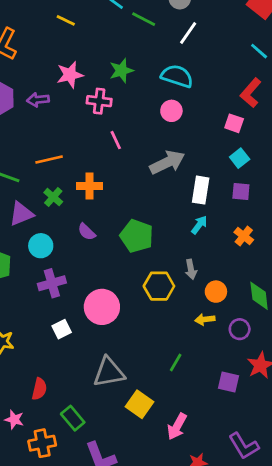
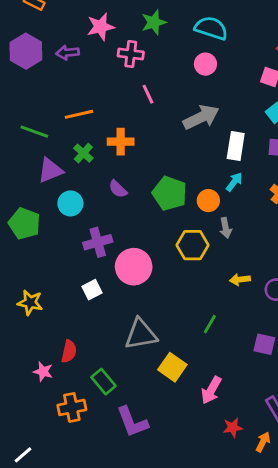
purple cross: (52, 283) -> (98, 242), moved
orange circle: (216, 292) -> (208, 201), moved
pink star: (14, 420) -> (43, 372), moved

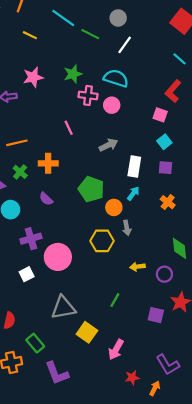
pink cross: (131, 54) -> (88, 95), moved
gray arrow: (201, 117) -> (108, 145), size x0.7
green pentagon: (170, 193) -> (91, 189), moved

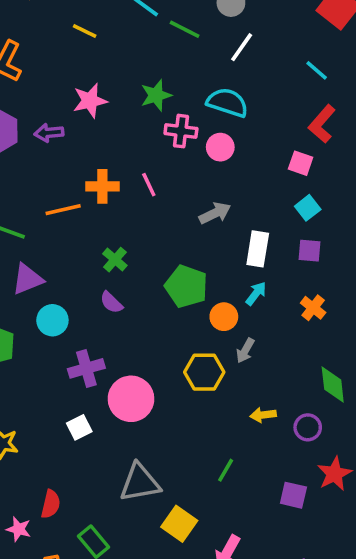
cyan line: (180, 59) -> (317, 70), moved
orange cross: (48, 163) -> (102, 186), moved
green cross: (20, 172) -> (115, 260), moved
gray arrow: (127, 228) -> (245, 351), turned 40

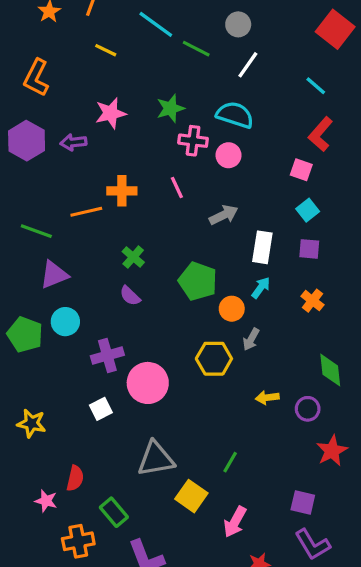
pink line: (149, 185) -> (177, 188), moved
cyan circle: (52, 320) -> (65, 322), moved
green line: (226, 470) -> (230, 462), moved
purple square: (293, 495) -> (303, 502), moved

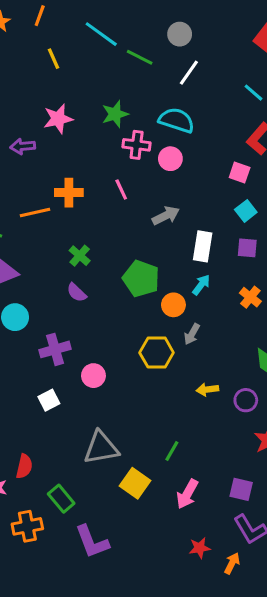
yellow line: (106, 50) -> (53, 59), turned 40
pink circle: (148, 383) -> (93, 376), size x0.6
pink arrow: (235, 522) -> (187, 494), moved

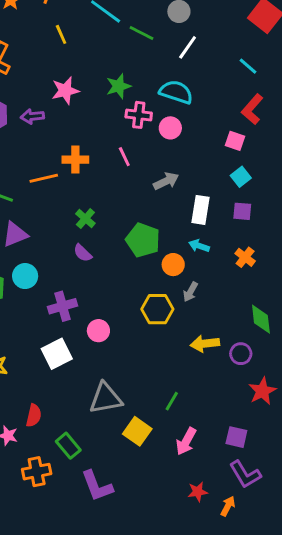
cyan arrow: (201, 285) -> (199, 246), turned -108
yellow arrow: (207, 389) -> (205, 344), size x1.4
white square: (49, 400) -> (57, 354), size x1.5

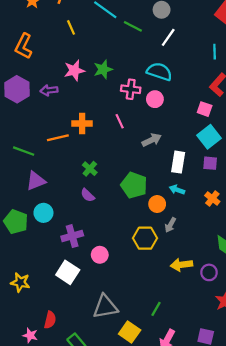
cyan line: (248, 66) -> (215, 52), turned 48
green star: (119, 86) -> (103, 69), moved
cyan square: (241, 177) -> (209, 137), size x1.5
white square: (57, 354) -> (68, 272), turned -30

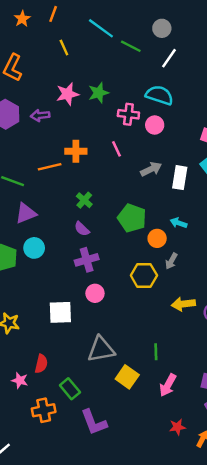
white rectangle: (178, 162) -> (180, 178), moved
purple cross: (72, 236) -> (87, 260), moved
white square: (68, 272) -> (60, 312), turned -35
green line: (156, 309) -> (156, 352), turned -32

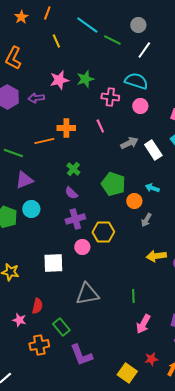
pink circle: (155, 125) -> (140, 106), moved
white rectangle: (180, 178) -> (153, 150), turned -42
yellow hexagon: (144, 275) -> (103, 232), moved
yellow square: (127, 377) -> (127, 373), moved

